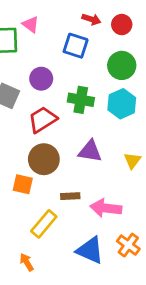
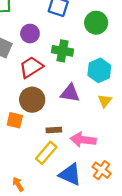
cyan hexagon: (122, 104) -> (99, 70), moved
yellow rectangle: (44, 224) -> (46, 153), moved

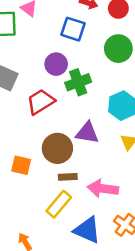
purple circle: (30, 34) -> (56, 64), moved
green cross: (63, 51) -> (78, 82), turned -30
brown circle: (32, 100) -> (57, 148), moved

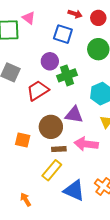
pink arrow: (103, 189) -> (86, 144), moved

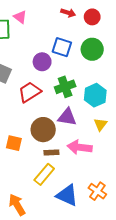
blue square: (63, 34) -> (62, 47), moved
green cross: (67, 75) -> (65, 87), moved
orange arrow: (26, 200) -> (17, 205), size x1.5

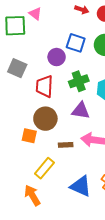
red trapezoid: (30, 92) -> (44, 86), turned -55
brown circle: (43, 130) -> (45, 119), moved
yellow rectangle: (44, 174) -> (44, 168), moved

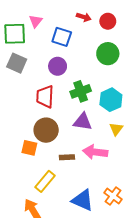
pink triangle: (35, 14) -> (36, 21), turned 32
blue square: (76, 43) -> (62, 37), moved
gray square: (17, 68) -> (17, 63), moved

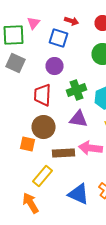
red arrow: (84, 17) -> (72, 21), moved
brown rectangle: (67, 157) -> (64, 153), size x1.5

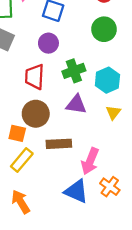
pink arrow: (90, 148) -> (90, 161), moved, turned -75
yellow rectangle: (42, 176) -> (22, 160), moved

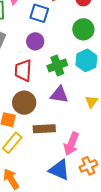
cyan hexagon: (107, 80) -> (86, 60), moved
orange cross: (110, 187) -> (88, 166), turned 30

